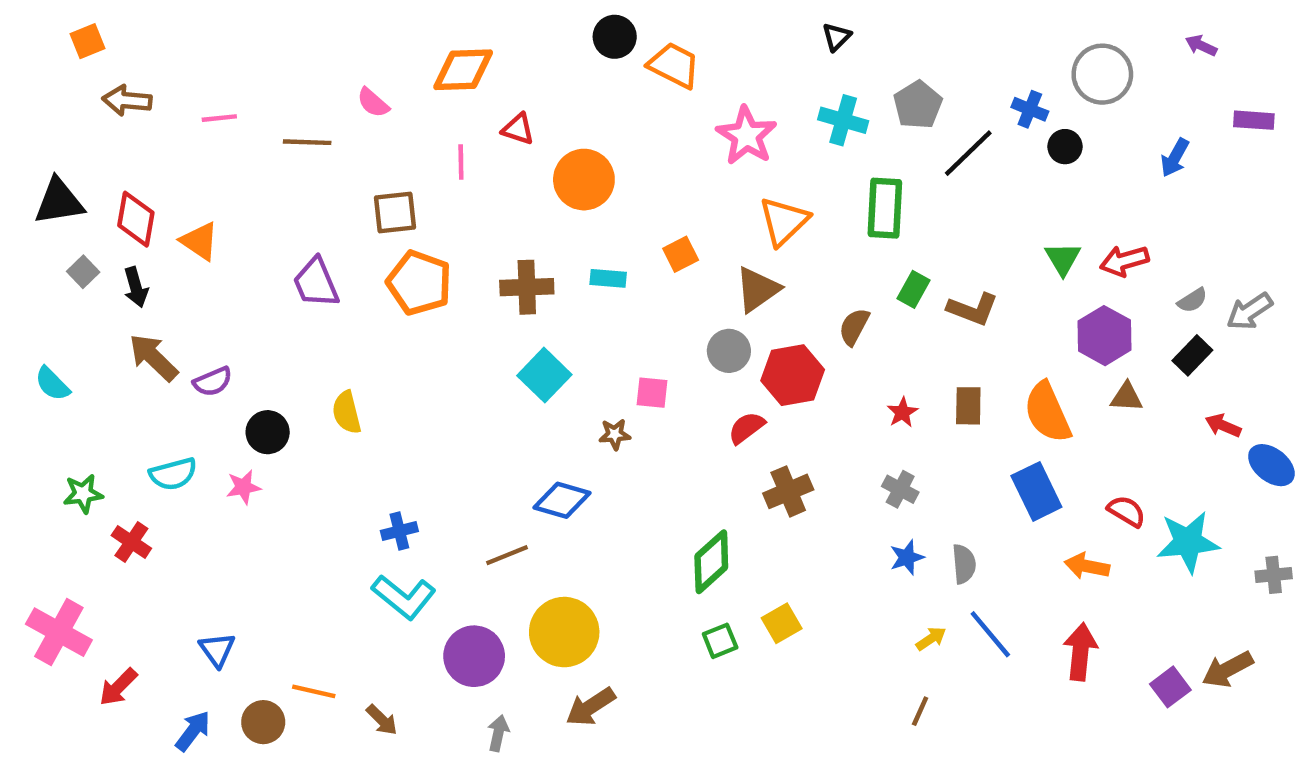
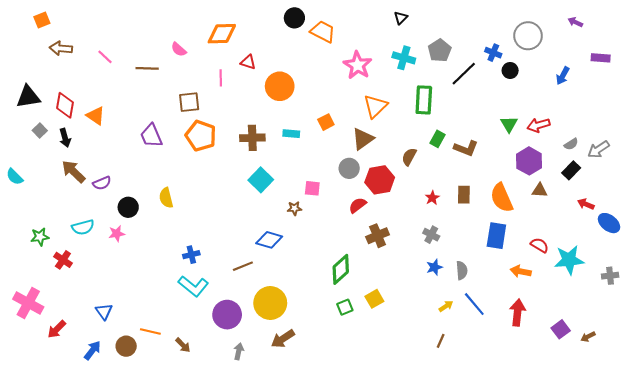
pink line: (219, 118) -> (105, 57), turned 49
cyan semicircle: (52, 384) -> (15, 177), moved
blue rectangle: (1036, 491) -> (496, 236), turned 35
brown arrow: (1228, 669) -> (588, 337), moved, size x0.6

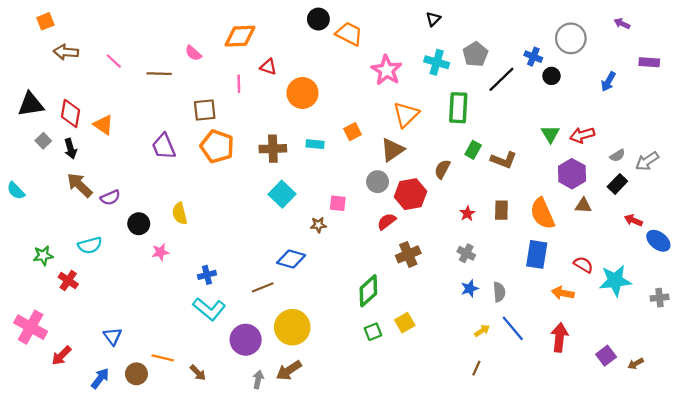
pink star: (117, 234) -> (160, 252), moved
brown arrow: (283, 339) -> (289, 370), moved

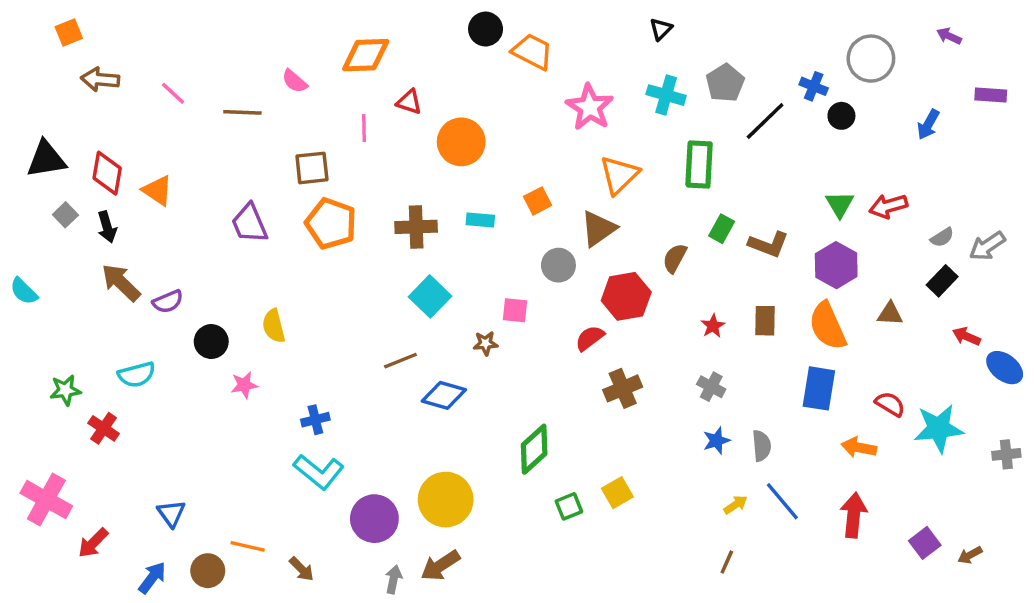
purple hexagon: (572, 174) -> (836, 265), moved
gray circle: (378, 182) -> (558, 265), moved
brown line: (263, 287) -> (400, 361), moved
green diamond: (368, 291) -> (534, 449), moved

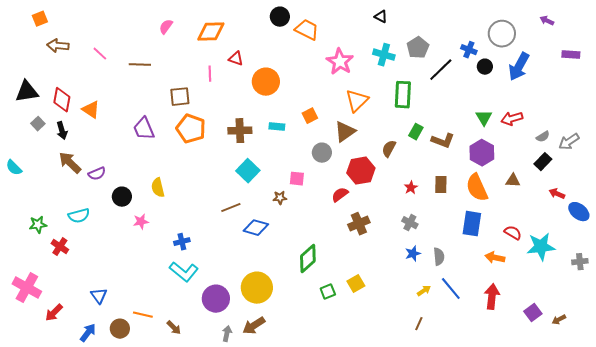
black triangle: (661, 29) -> (381, 17), turned -48
pink semicircle: (295, 81) -> (166, 27), moved, turned 84
blue arrow: (928, 125) -> (519, 67), moved, size x1.6

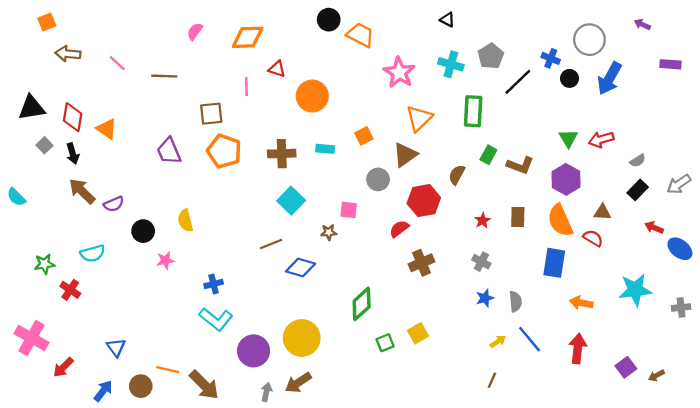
gray arrow: (569, 142) -> (679, 184), moved
red semicircle: (513, 233) -> (593, 238), moved
brown arrow: (174, 328) -> (204, 385), size x1.8

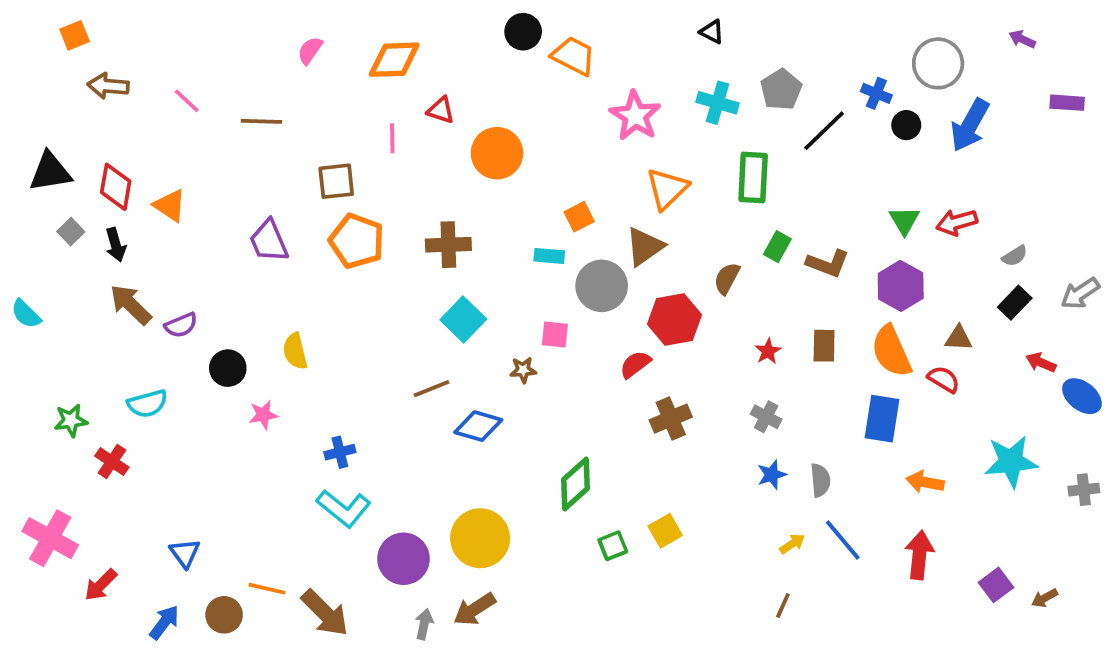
cyan rectangle: (325, 149) -> (549, 256), moved
gray circle: (378, 179) -> (602, 286), size x1.4

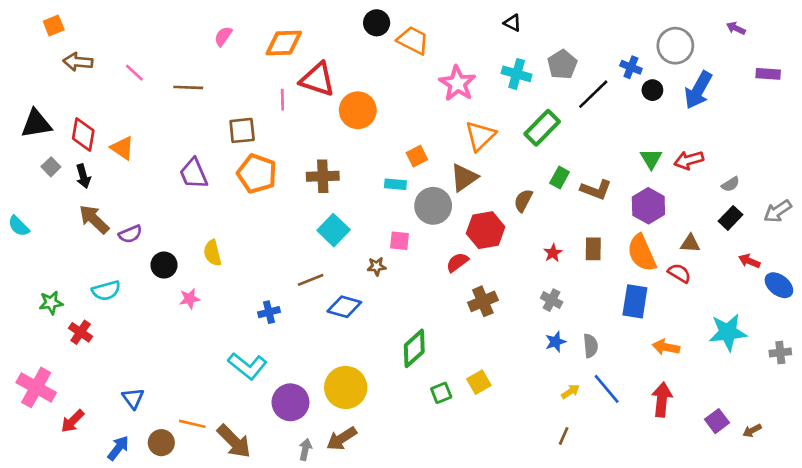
red triangle: (441, 110) -> (317, 79), size x1.8
green rectangle: (753, 177) -> (542, 128), turned 42
blue cross: (340, 452) -> (269, 312), moved

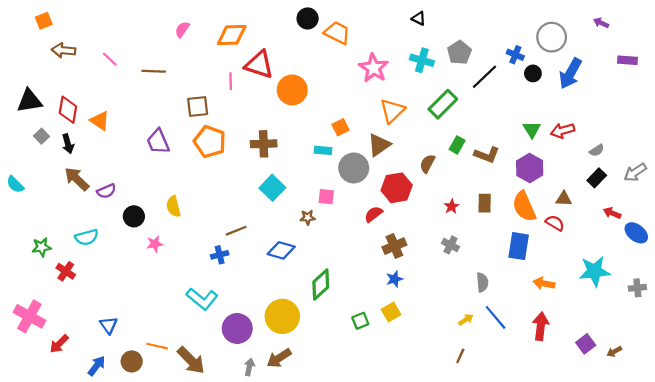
brown line: (311, 280) -> (236, 231), moved
blue star: (556, 342) -> (394, 279), moved
green diamond: (414, 348) -> (321, 285), moved

